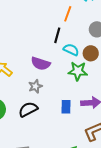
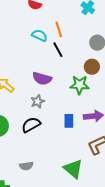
orange line: (68, 14) -> (59, 29), moved, turned -35
black line: (57, 35) -> (58, 50), turned -42
cyan semicircle: (71, 50) -> (39, 35), moved

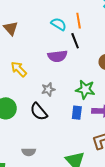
purple semicircle: (42, 78) -> (57, 56), moved, turned -30
green star: (79, 85) -> (85, 89), moved
black semicircle: (31, 125) -> (39, 112), turned -108

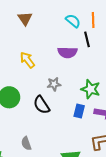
gray semicircle: (29, 152) -> (26, 143), turned 64

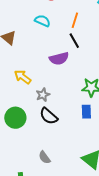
orange line: (93, 20) -> (75, 20), turned 35
cyan semicircle: (73, 21) -> (42, 21), moved
gray star: (54, 84) -> (43, 95), moved

